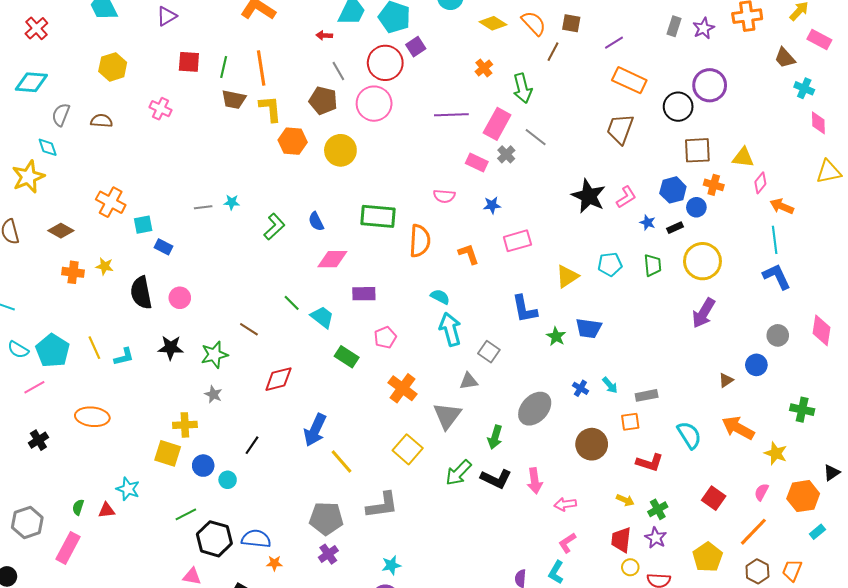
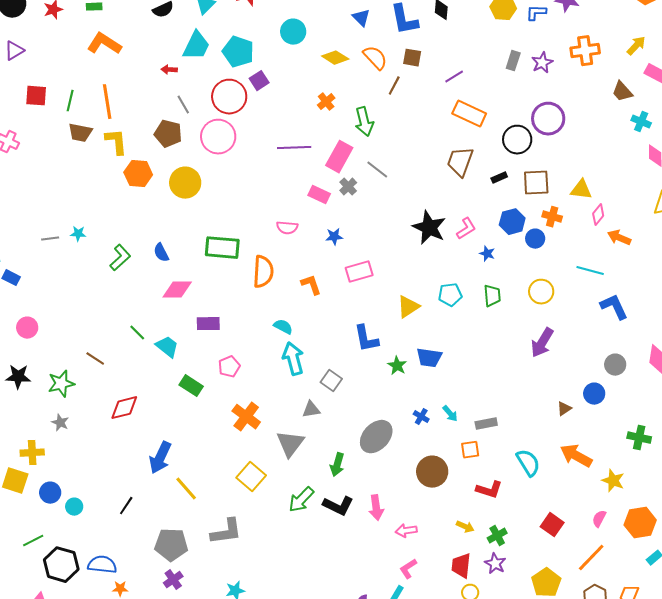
black rectangle: (675, 228) -> (499, 178), moved
cyan line: (775, 240) -> (590, 271), moved, turned -68
yellow circle: (702, 261) -> (541, 292), size x0.7
black line: (252, 445) -> (126, 506), moved

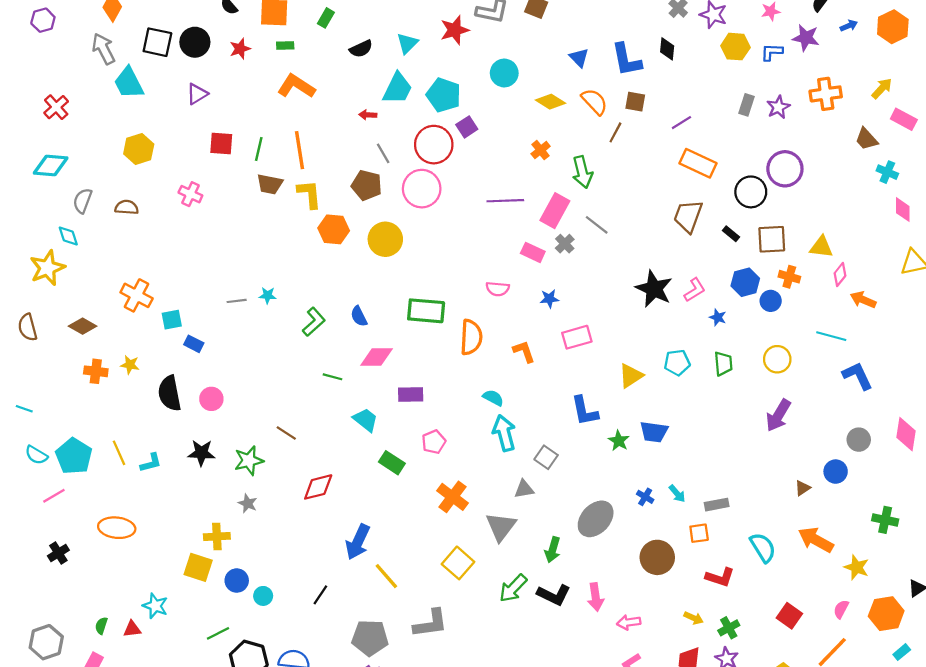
black rectangle: (499, 178) -> (731, 234), turned 63
green line: (137, 333) -> (332, 377), moved, turned -30

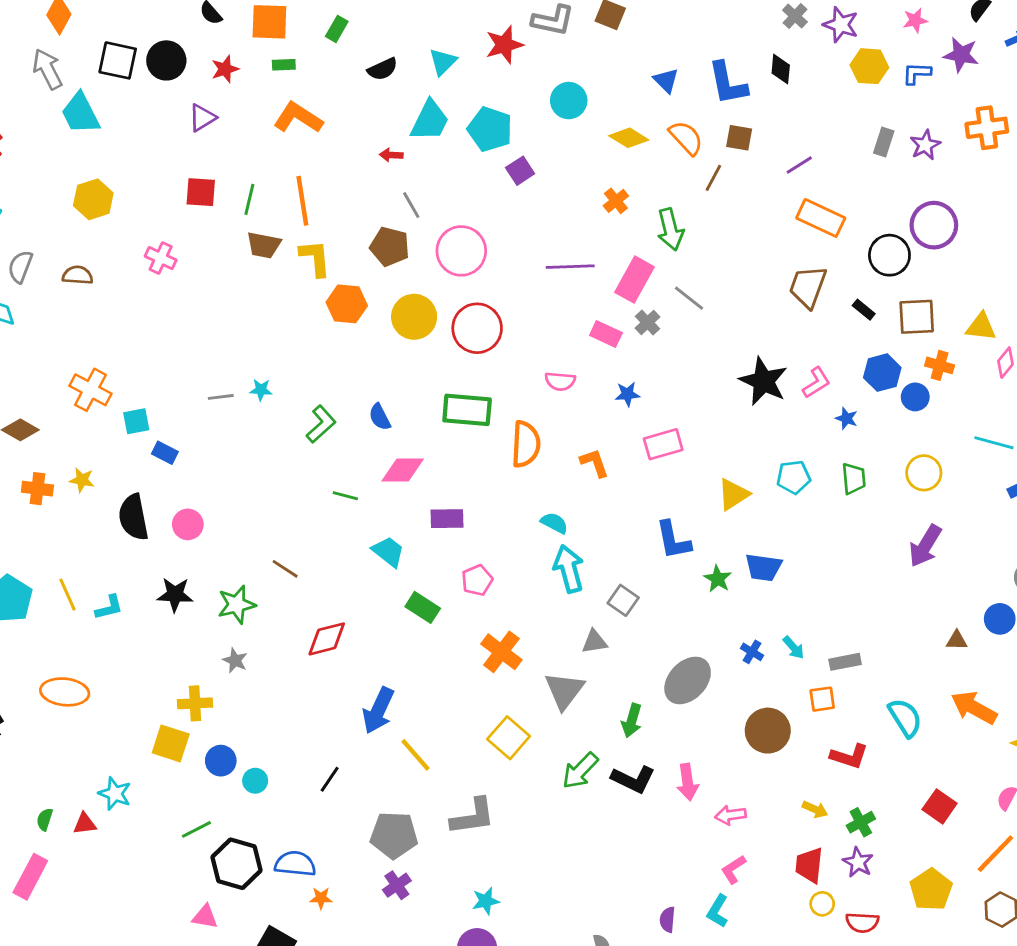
purple triangle: (197, 94) -> (202, 118), moved
red circle: (434, 145) -> (477, 328), moved
brown triangle: (803, 488) -> (957, 640), turned 35

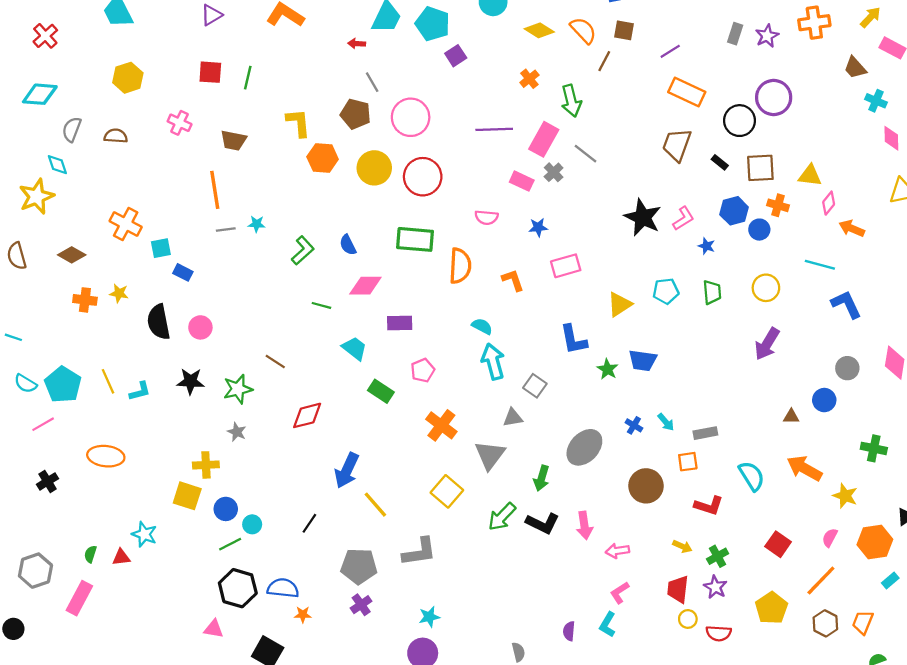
orange line: (302, 201) -> (215, 190), moved
brown trapezoid: (264, 245) -> (233, 140), moved
green line: (196, 829) -> (230, 544), moved

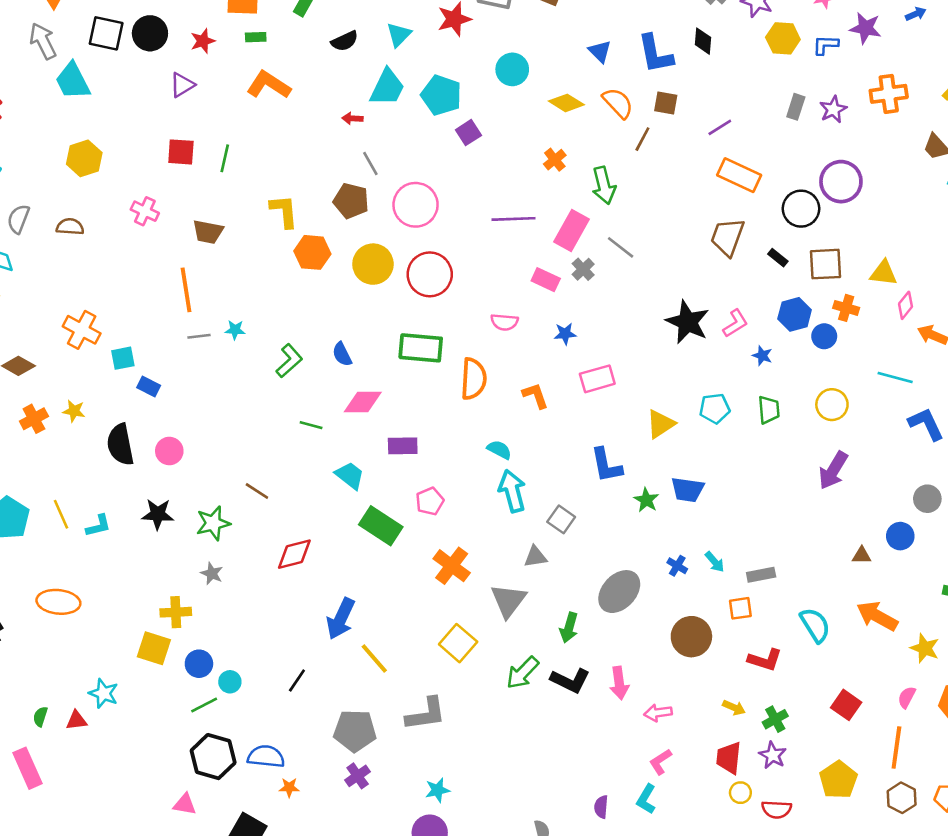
orange cross: (85, 300) -> (34, 419), turned -35
green rectangle: (381, 391) -> (381, 526), size x1.4
orange line: (821, 580) -> (896, 748), turned -36
pink rectangle: (79, 598) -> (27, 768), turned -52

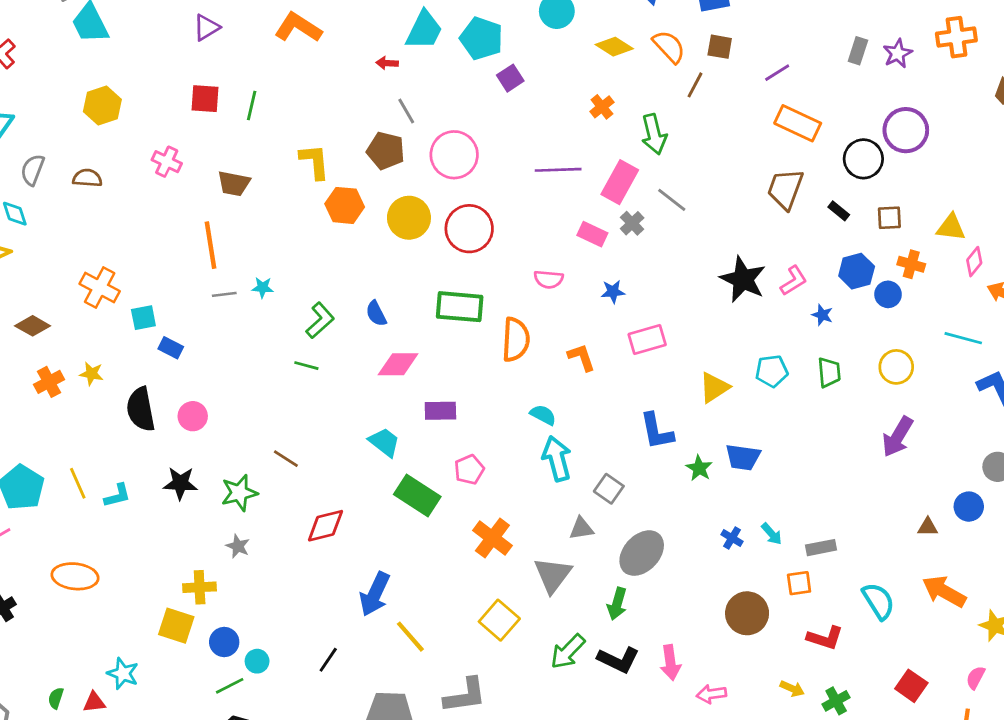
brown square: (826, 264) -> (889, 218), size x0.7
green line: (311, 425) -> (306, 366), moved
gray ellipse: (619, 592) -> (642, 553), moved

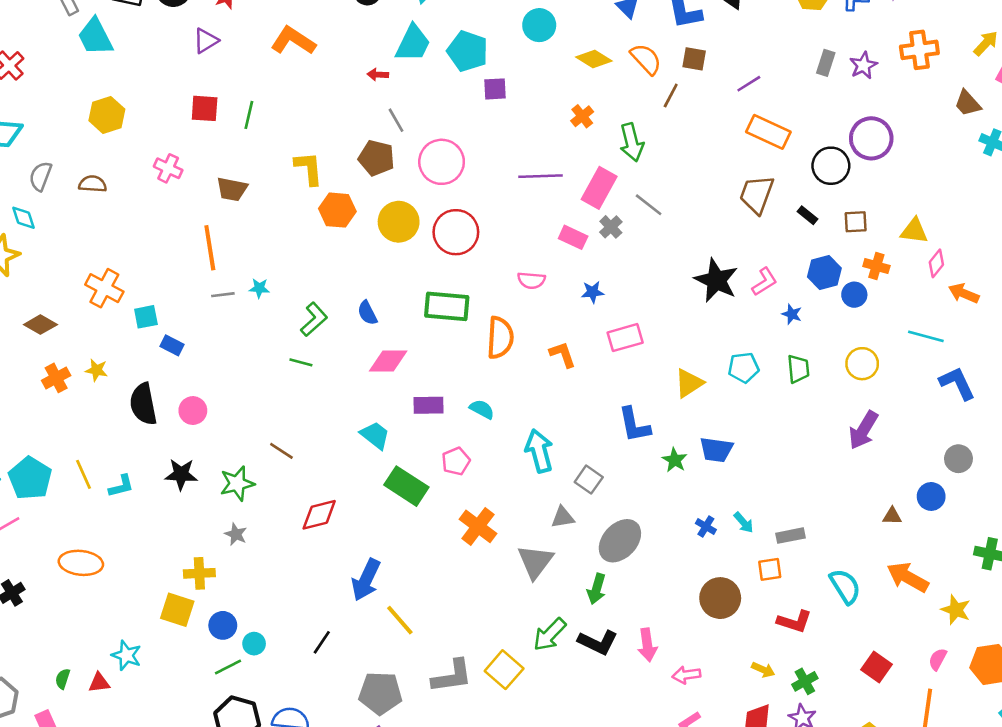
purple square: (510, 78) -> (495, 89), turned 30
cyan semicircle: (543, 415) -> (482, 409), moved
yellow square: (499, 620) -> (504, 670), moved

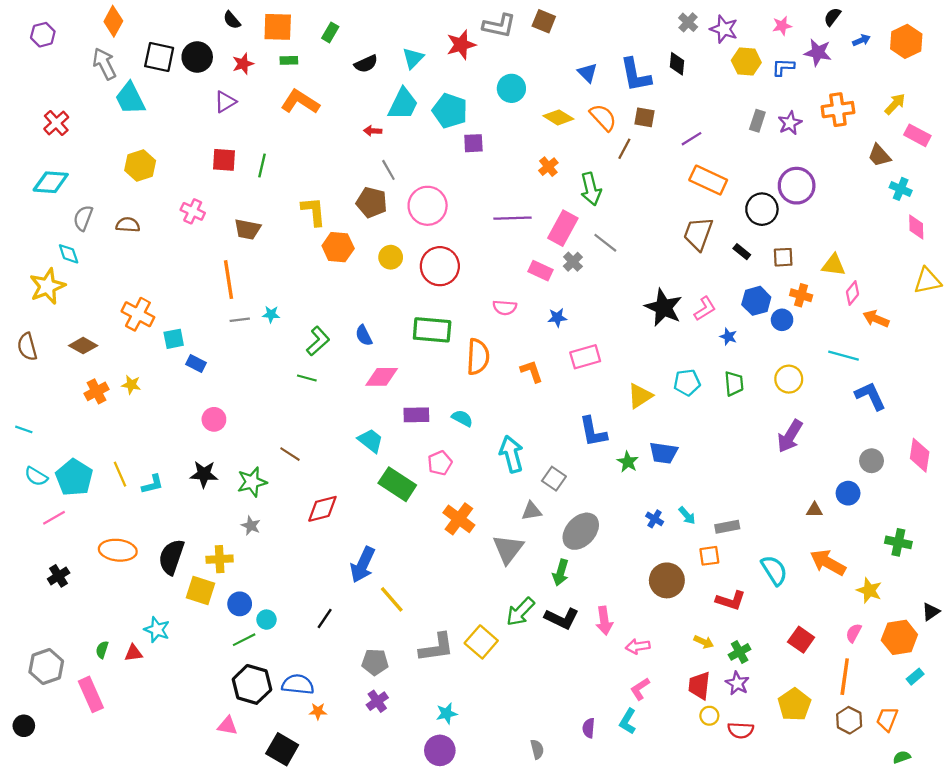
yellow circle: (399, 222) -> (391, 257), size x0.7
black semicircle: (143, 404) -> (171, 557), moved, turned 30
gray pentagon: (380, 693) -> (375, 662), size x0.7

